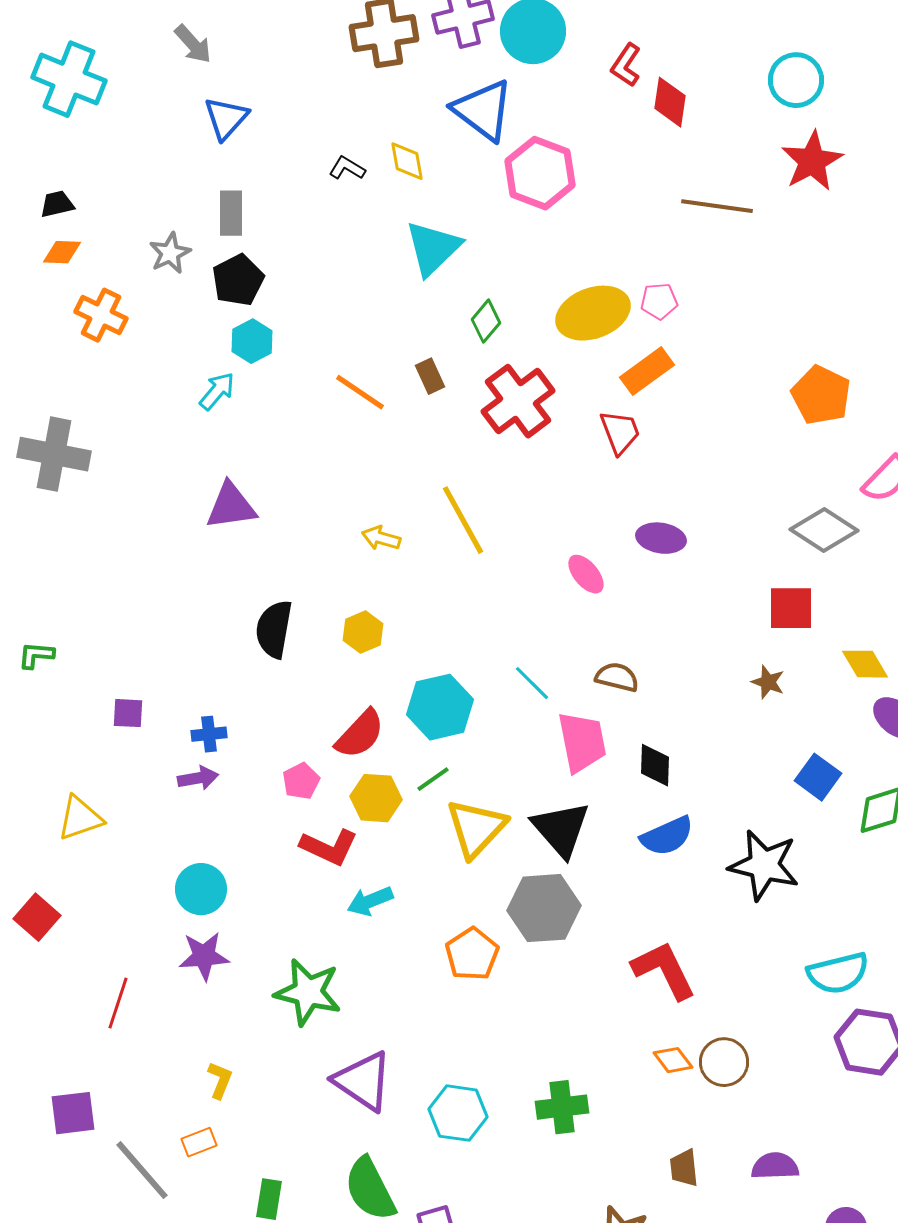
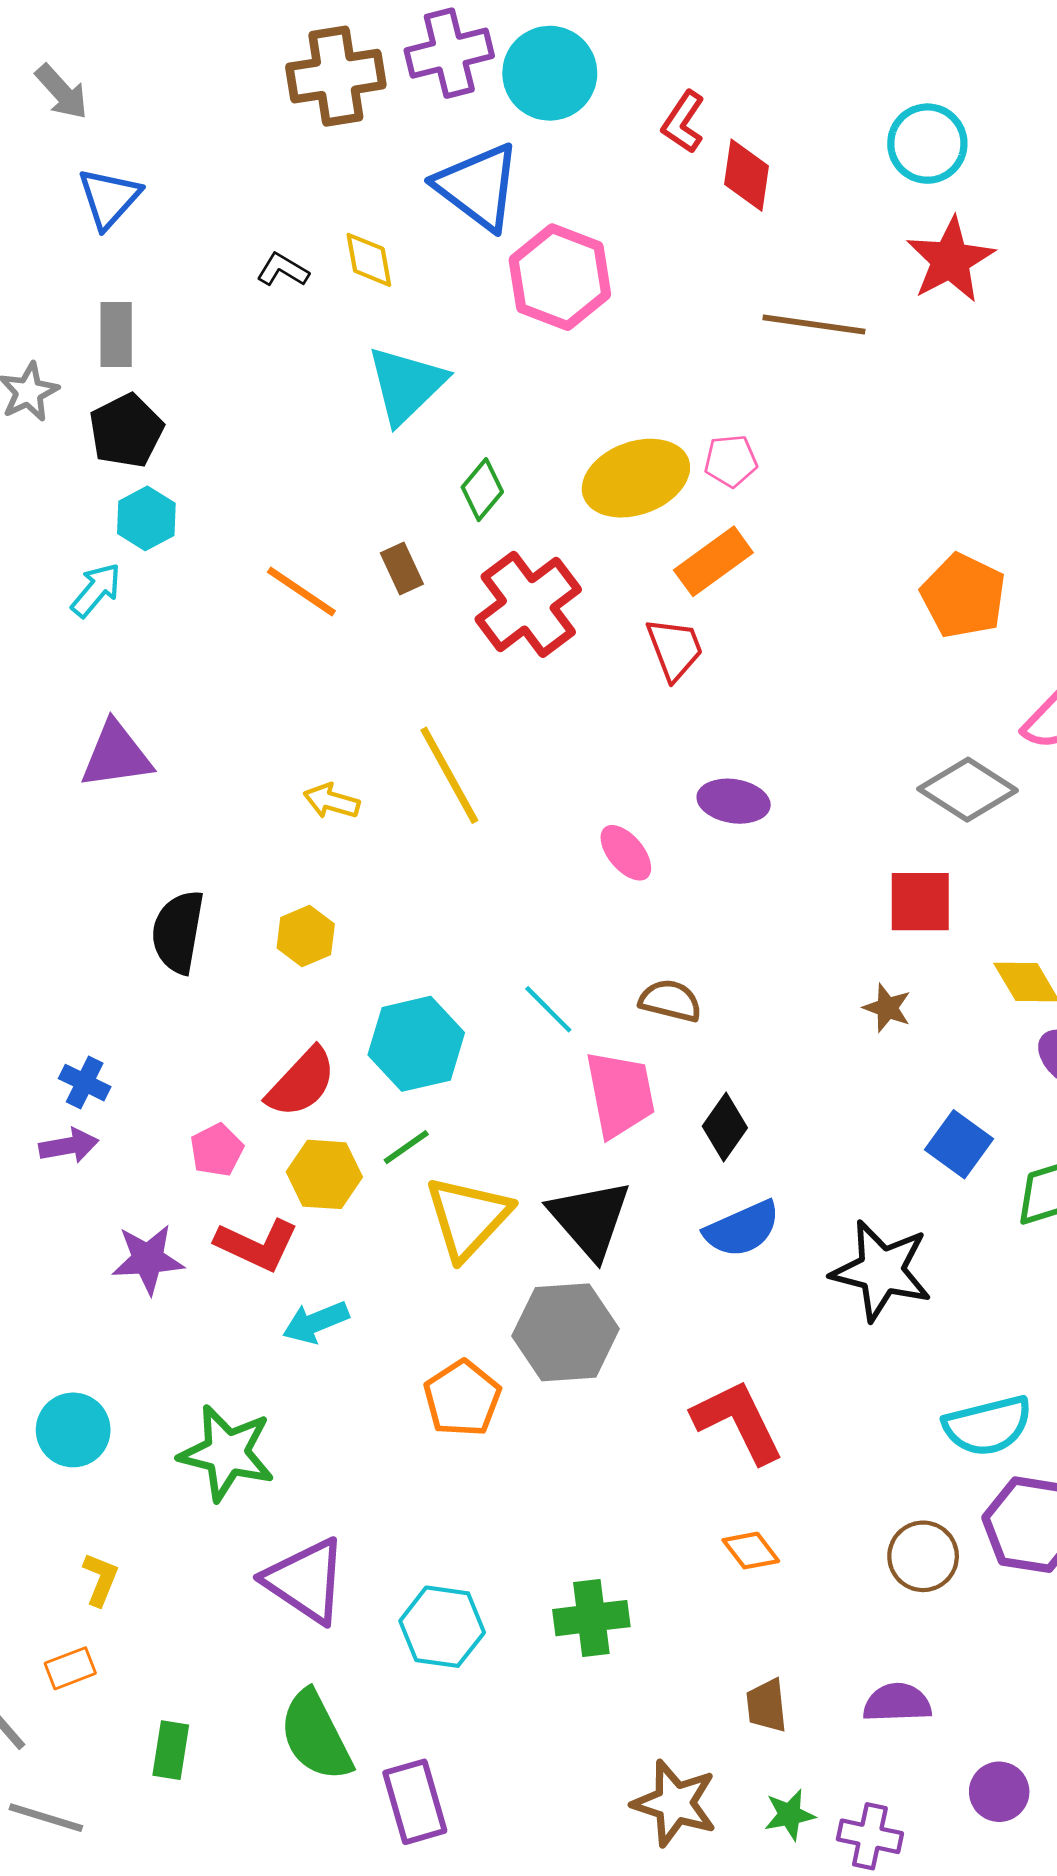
blue cross: (209, 734) -> (85, 1083), turned 32
black diamond: (655, 765) -> (725, 1127), turned 33
cyan circle: (201, 889) -> (73, 1430), moved
purple star: (204, 956) -> (148, 1259), moved
brown circle: (724, 1062) -> (923, 1556), moved

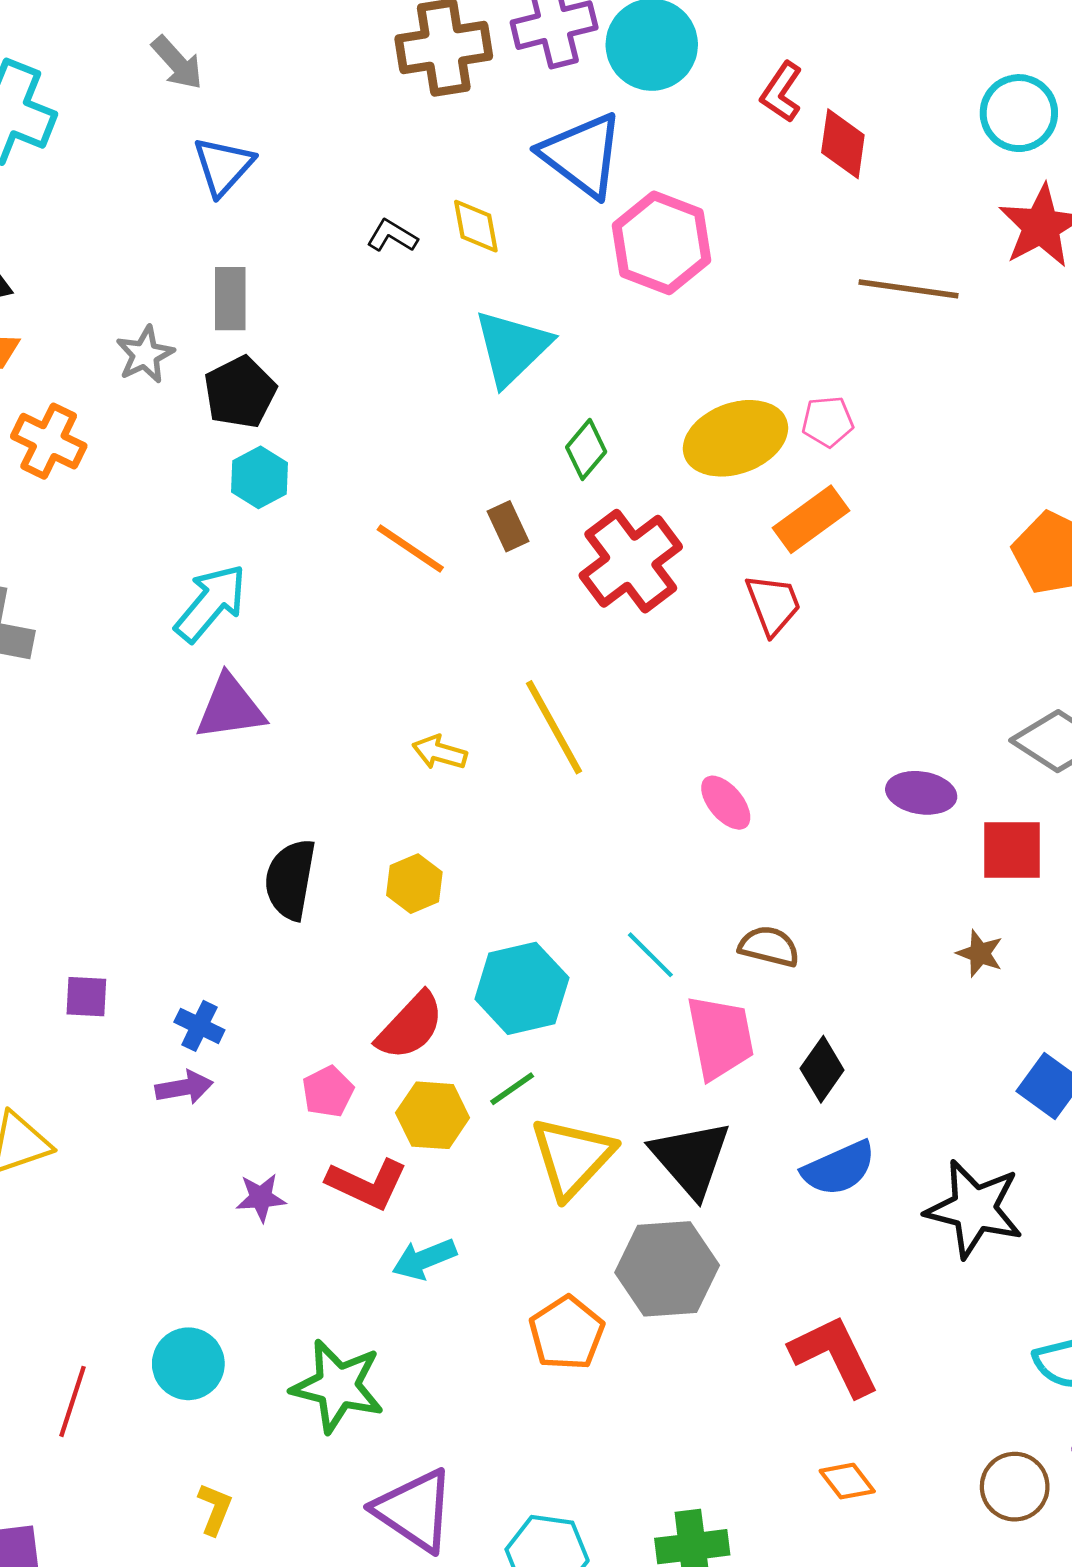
cyan arrow: (96, 590) -> (211, 603), moved, size x1.5
purple ellipse: (734, 801) -> (921, 793), moved
purple star: (148, 1259) -> (261, 1198), size x0.7

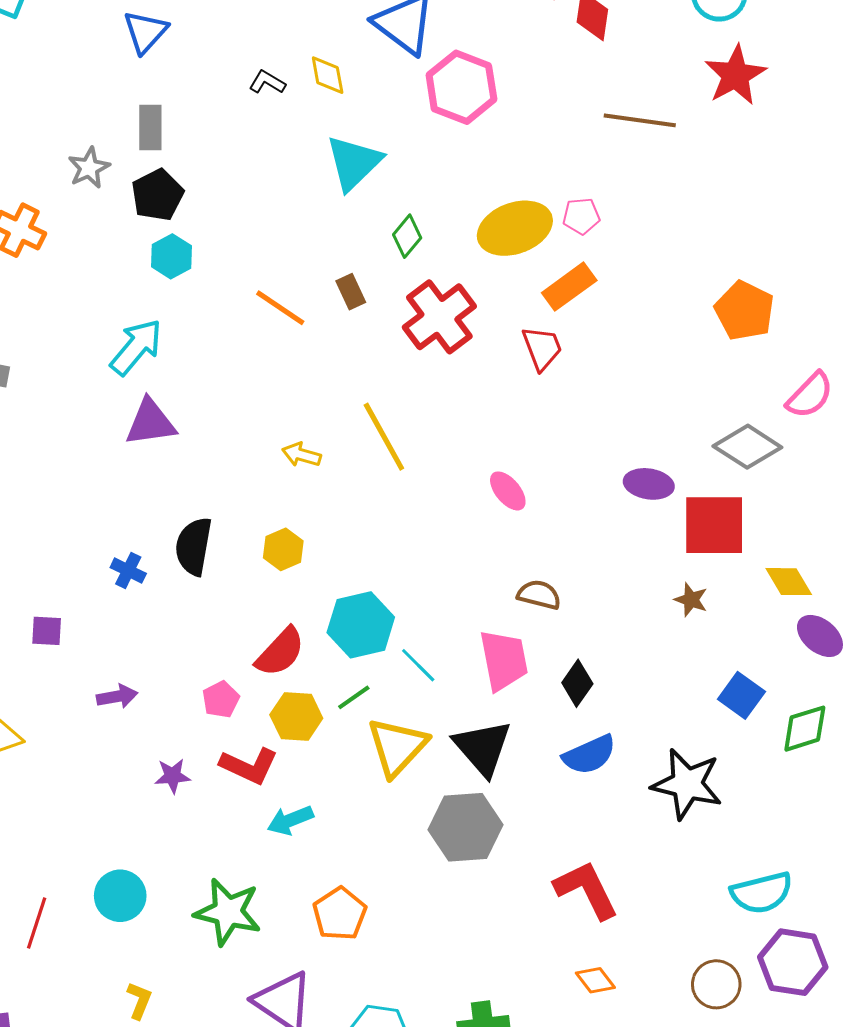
red square: (1012, 850) -> (714, 525), size x1.4
cyan line: (650, 955) -> (418, 665), moved
blue cross: (199, 1026) -> (128, 571), moved
orange pentagon: (567, 1333) -> (340, 914), moved

